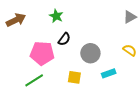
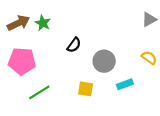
green star: (56, 16) -> (43, 23), moved
pink pentagon: (42, 53) -> (22, 61), moved

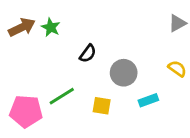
pink pentagon: (22, 61) -> (26, 111), moved
green line: (39, 92) -> (62, 96), moved

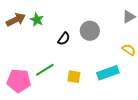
gray circle: (124, 73) -> (90, 31), moved
cyan rectangle: (148, 100) -> (108, 73), size x1.5

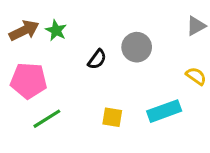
green line: (45, 70) -> (47, 119), moved
pink pentagon: (19, 81) -> (29, 81), moved

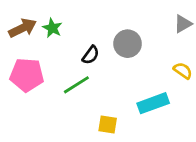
yellow square: (112, 117) -> (108, 125), moved
green line: (47, 119) -> (76, 85), moved

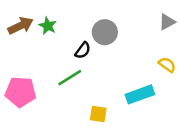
gray circle: (128, 44) -> (105, 32), moved
pink pentagon: (27, 75) -> (21, 92), moved

